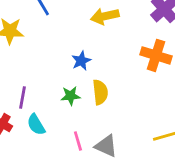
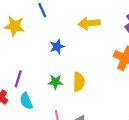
blue star: (81, 61) -> (57, 47), moved

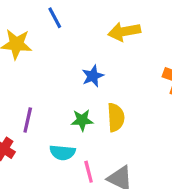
blue star: (57, 47) -> (93, 76), moved
cyan semicircle: (26, 101) -> (62, 153), moved, turned -56

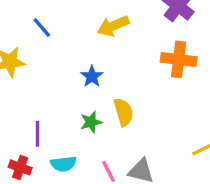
cyan semicircle: (62, 153) -> (63, 164), moved

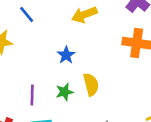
purple line: (38, 134) -> (32, 95), moved

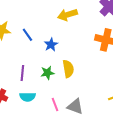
blue line: (27, 15) -> (27, 35), moved

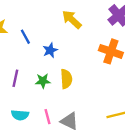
yellow arrow: (67, 15) -> (72, 19), turned 54
cyan semicircle: (28, 97) -> (20, 115), moved

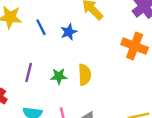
blue star: (50, 50) -> (69, 32), moved

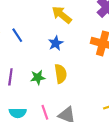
blue star: (69, 32) -> (56, 43), moved

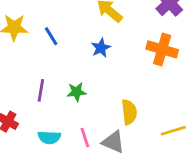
yellow semicircle: (61, 74) -> (129, 112), moved

